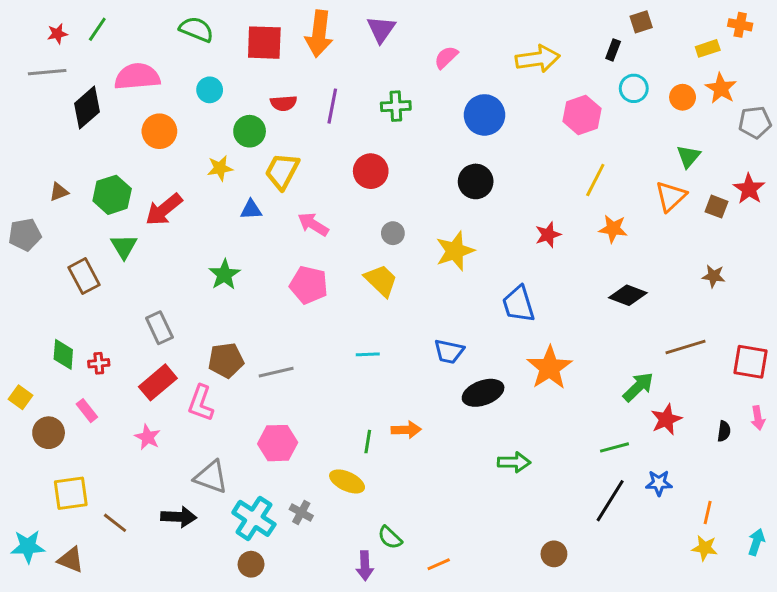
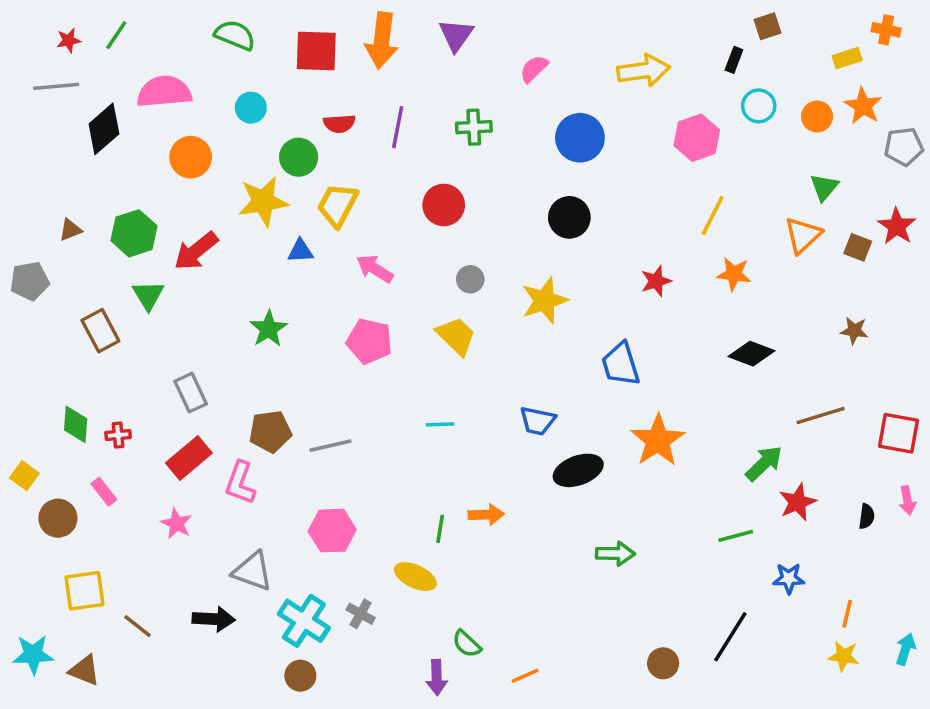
yellow star: (220, 168) -> (263, 201), size x1.6
black line: (610, 501) -> (730, 637), moved

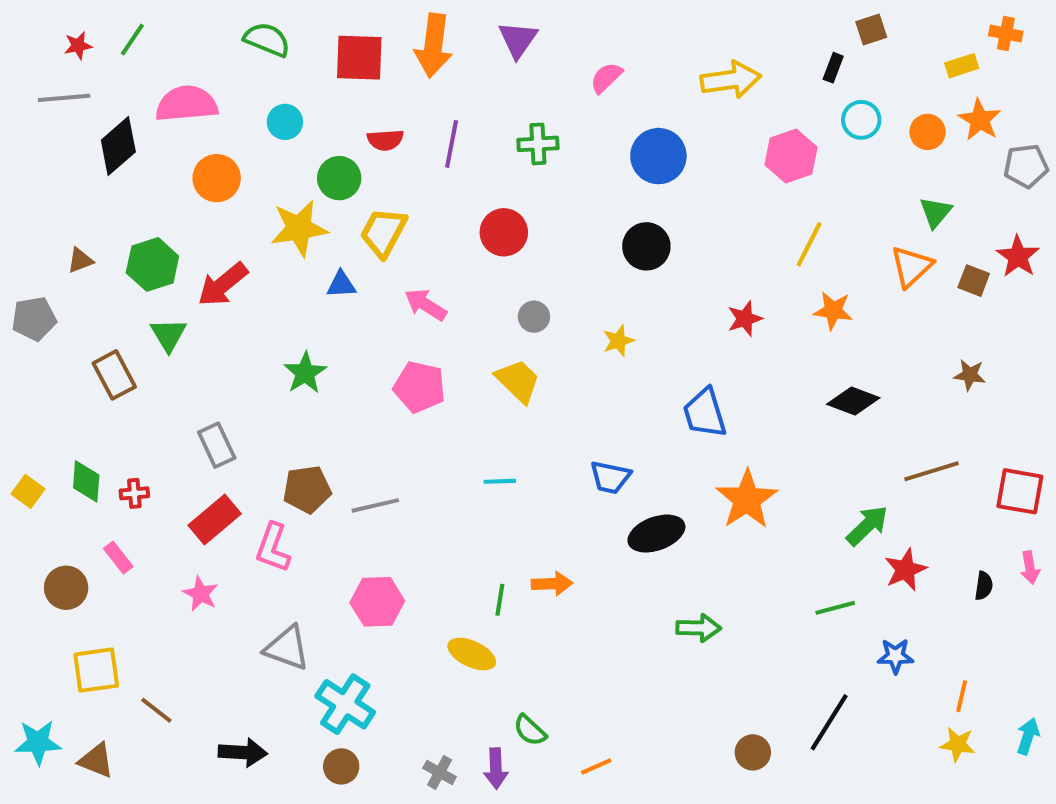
yellow star: (545, 301) -> (618, 341), size x0.6
yellow square: (24, 476) -> (28, 491), moved
gray cross: (361, 614) -> (440, 772), moved
black arrow: (214, 619) -> (243, 752), moved

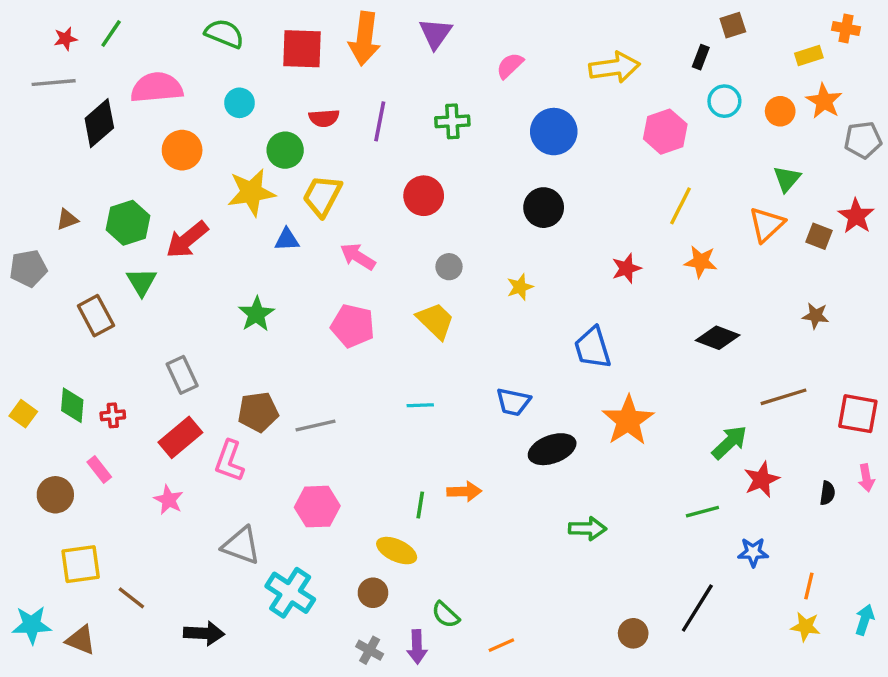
brown circle: (341, 766) -> (373, 593), moved

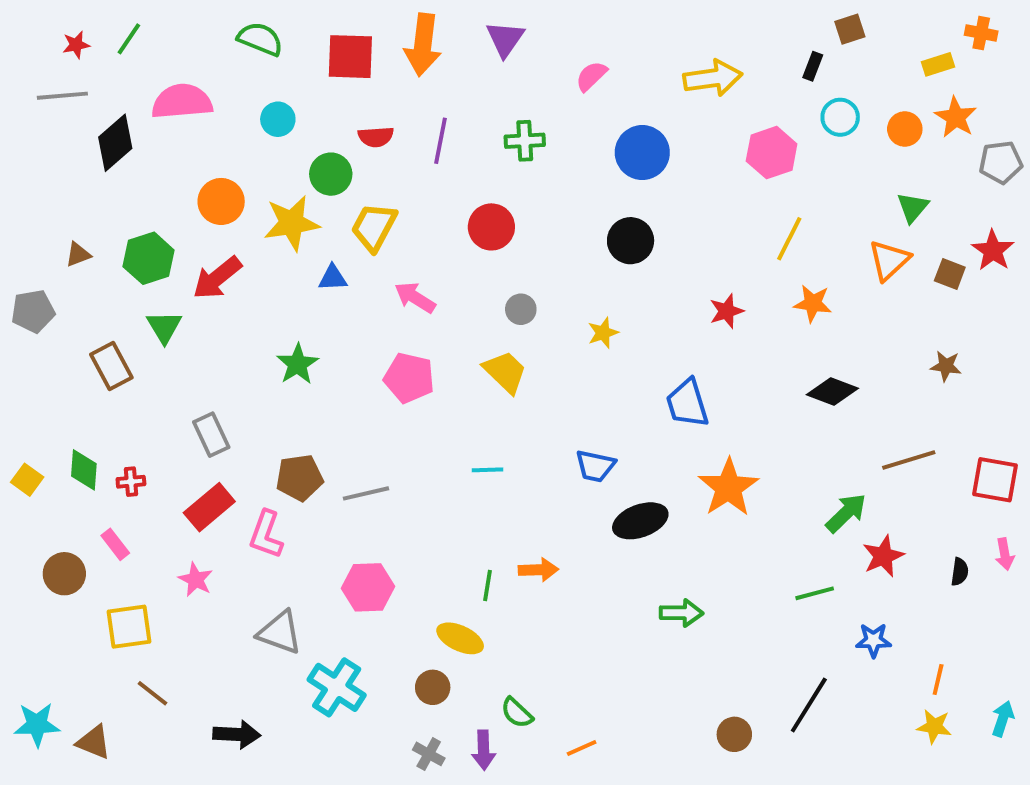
orange circle: (182, 150) -> (221, 201), moved
yellow square: (81, 564) -> (129, 627), moved

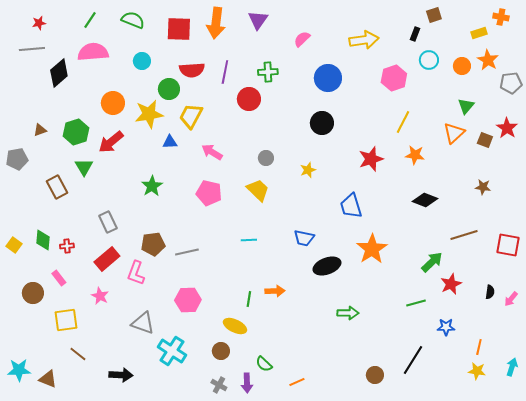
green line: (129, 39) -> (90, 20), moved
red semicircle: (376, 137) -> (192, 70), size x1.4
red circle: (491, 227) -> (249, 99), moved
red star: (727, 311) -> (371, 159), size x1.4
pink arrow: (1005, 554) -> (511, 299), moved, turned 49

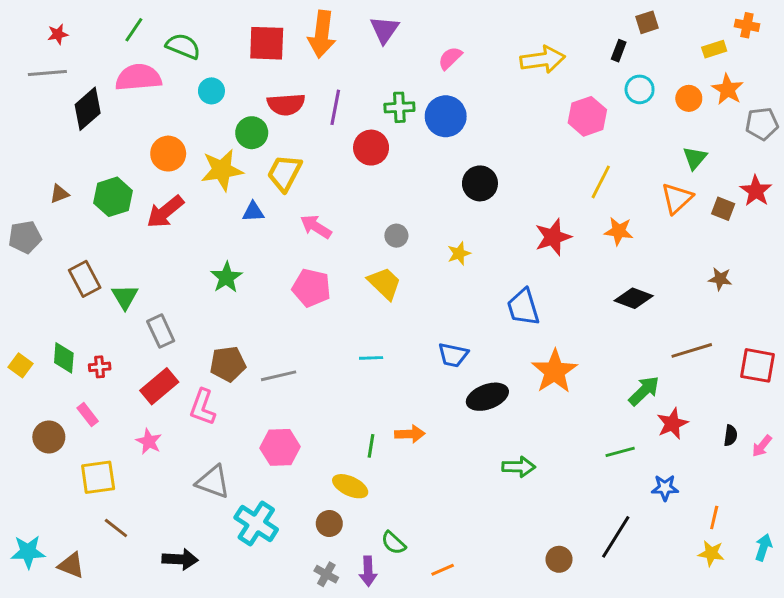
green semicircle: (133, 20) -> (183, 46), moved
blue circle: (328, 78) -> (446, 116), moved
green triangle: (84, 167) -> (125, 297), moved

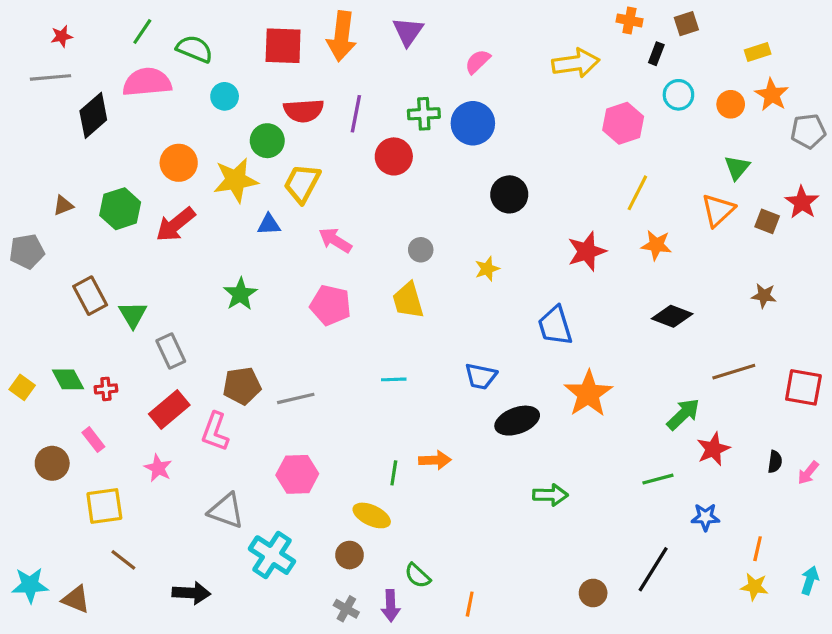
orange cross: (747, 25) -> (629, 20), moved
yellow trapezoid: (384, 283) -> (408, 300), turned -150
green diamond: (64, 358) -> (68, 379), turned -32
orange line: (443, 570) -> (470, 604), turned -55

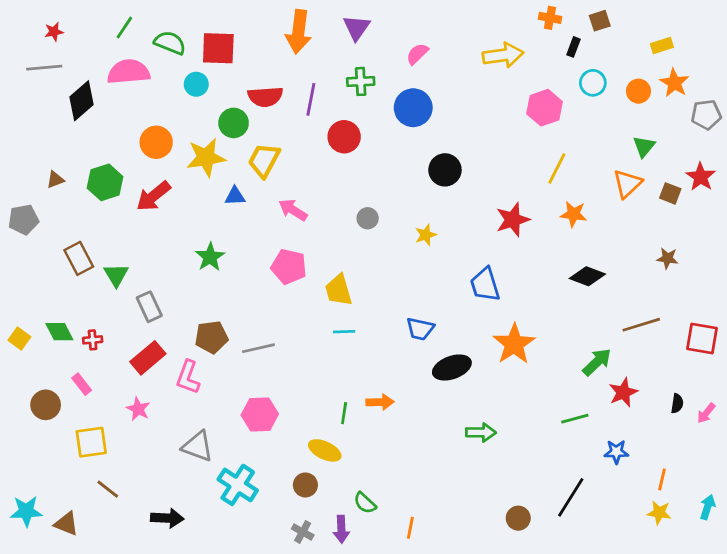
red square: (283, 46) -> (218, 48), moved
green cross: (424, 114) -> (361, 81), moved
yellow trapezoid: (408, 300) -> (339, 290), moved

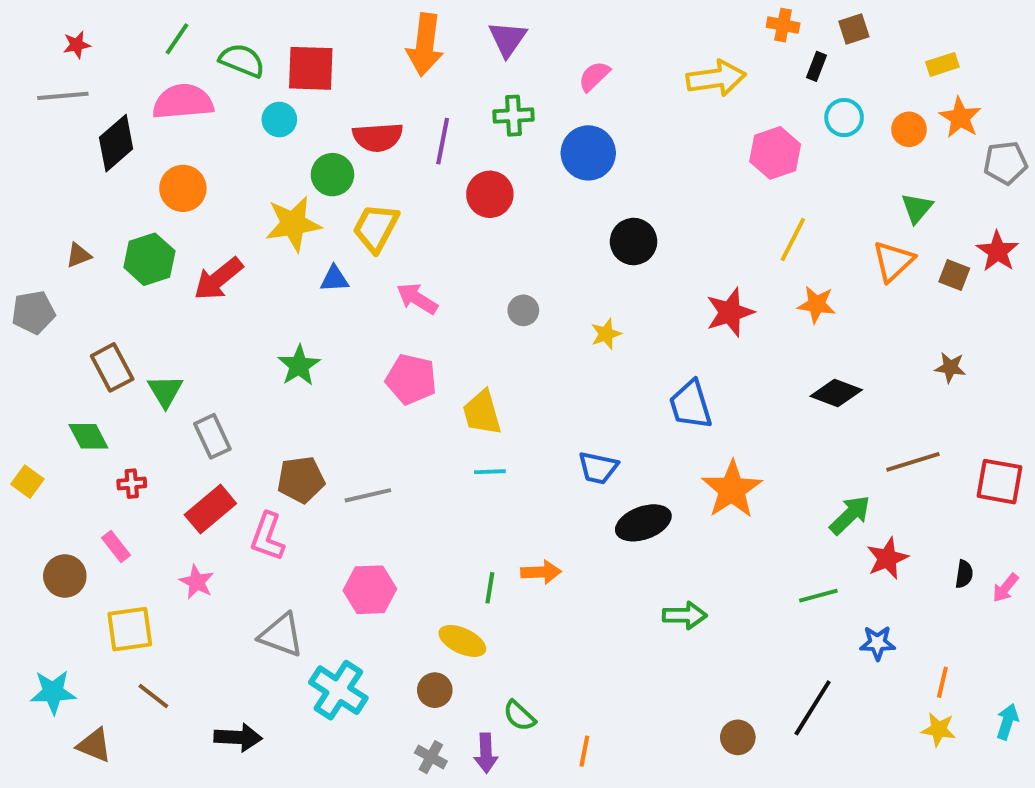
orange circle: (156, 142) -> (183, 188), moved
green diamond: (59, 332) -> (88, 436), moved
cyan star: (26, 511) -> (53, 692), moved

